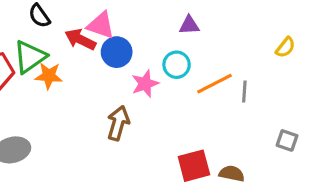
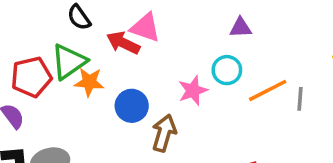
blue circle: (117, 52) -> (132, 106), moved

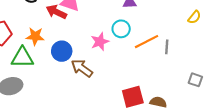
green triangle: (69, 62) -> (22, 58), moved, turned 35
brown arrow: (164, 133) -> (82, 68), turned -70

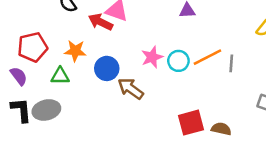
cyan circle: (121, 29) -> (178, 61), moved
green triangle: (22, 58) -> (60, 76), size x0.7

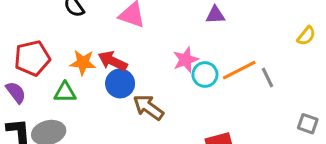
red arrow: (100, 22) -> (113, 61), moved
pink star: (152, 57) -> (186, 60), moved
gray line: (231, 63) -> (267, 78), turned -30

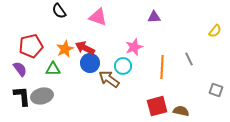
orange star: (83, 63) -> (65, 49), turned -30
orange line: (239, 70) -> (162, 67), moved, turned -60
cyan circle: (205, 75) -> (123, 66), moved

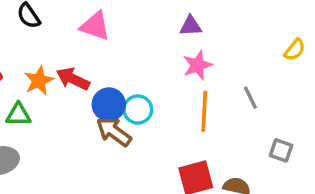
pink star: (134, 47) -> (197, 65), moved
blue circle: (90, 63) -> (109, 104), moved
gray square: (216, 90) -> (281, 150), moved

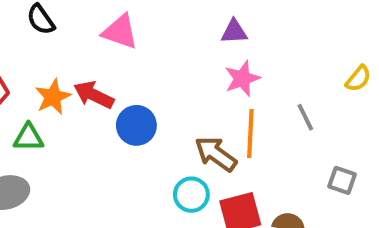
yellow semicircle: (295, 50) -> (358, 79), moved
cyan circle: (138, 110) -> (191, 195), moved
brown arrow: (114, 132) -> (216, 154), moved

